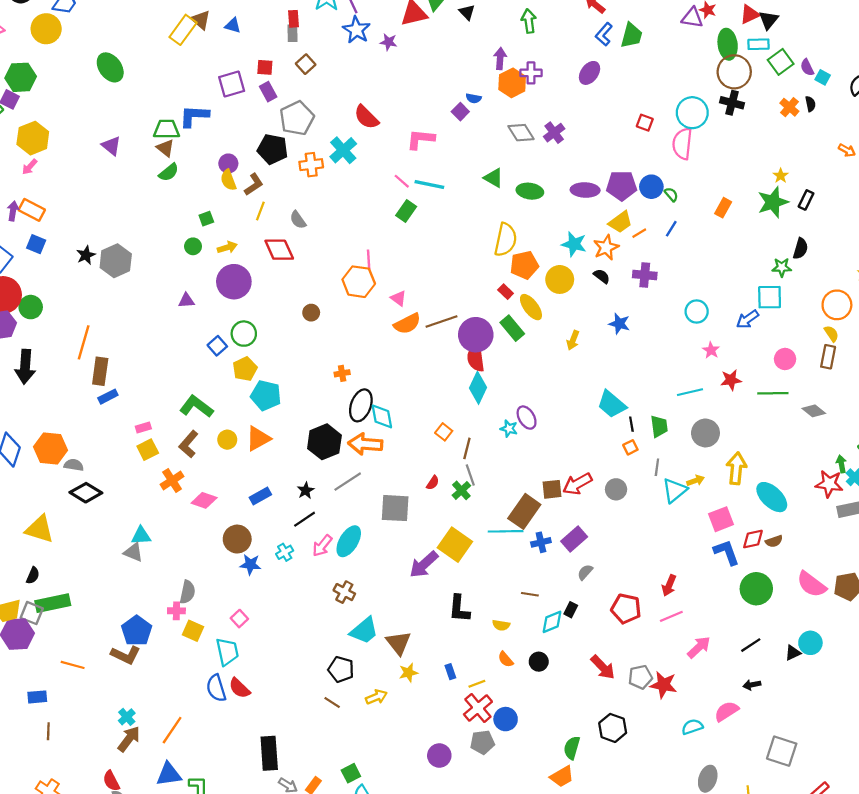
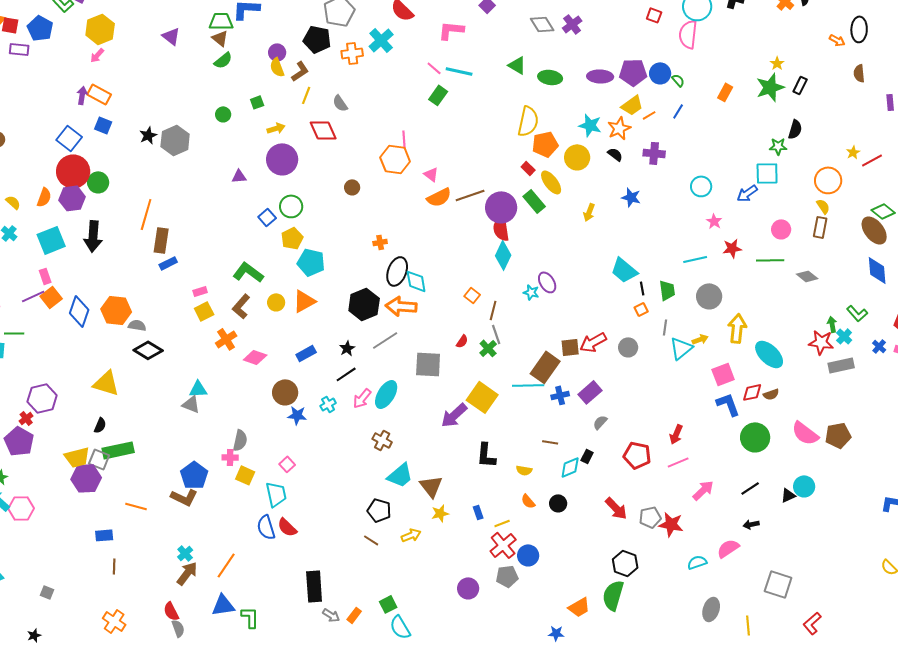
green circle: (193, 246) -> (223, 114), moved
green semicircle: (572, 748) -> (613, 595), moved, size x1.4

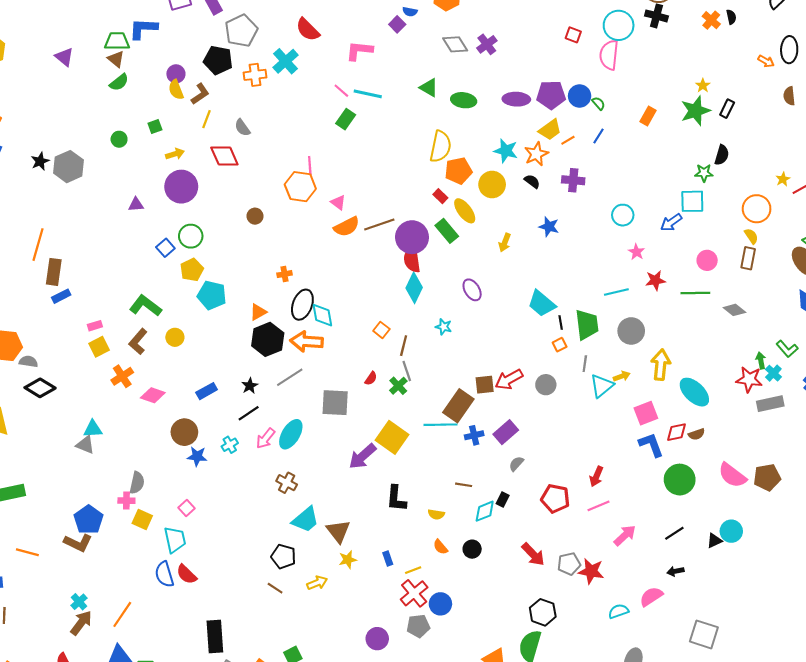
purple ellipse: (547, 282) -> (472, 290), moved
green trapezoid: (667, 290) -> (587, 325), size x1.4
orange triangle: (304, 301) -> (258, 312), moved, size x0.7

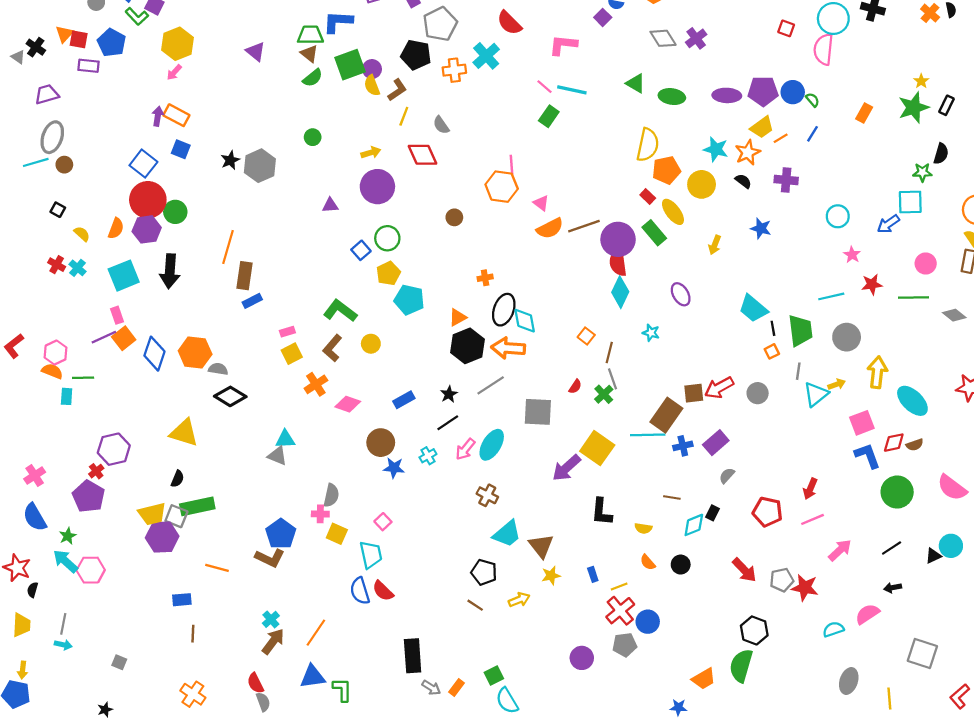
green square: (155, 127) -> (350, 65), moved, size x2.0

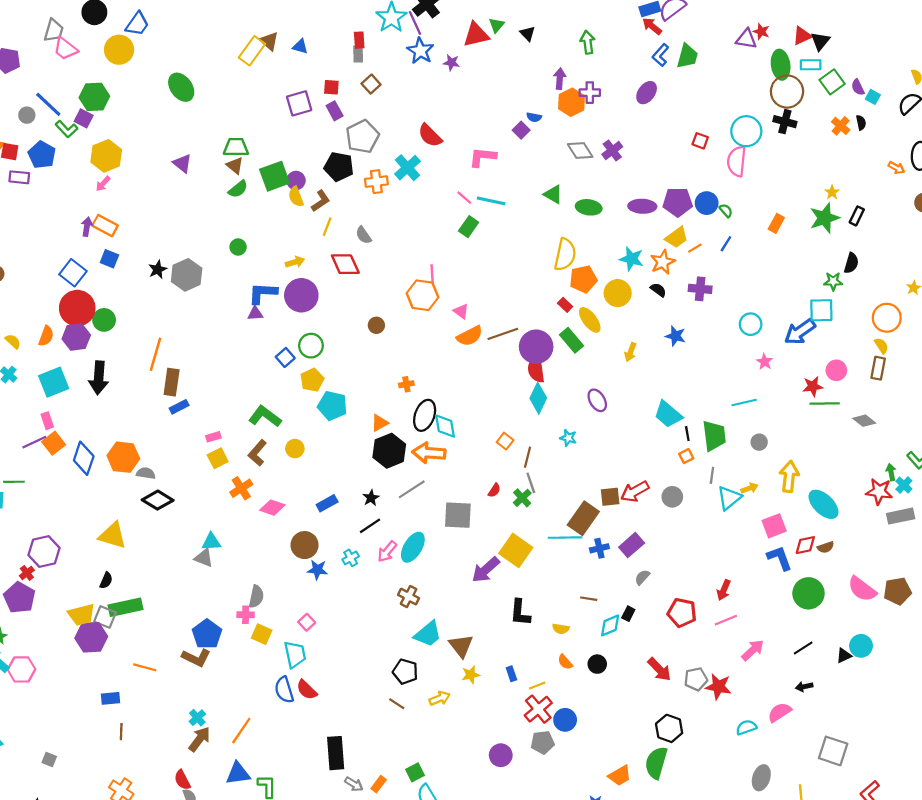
blue L-shape: (338, 22) -> (263, 293), moved
blue arrow: (888, 224) -> (800, 332), size x1.4
red star: (872, 284) -> (813, 386), moved
gray circle: (847, 337) -> (759, 442), size x0.6

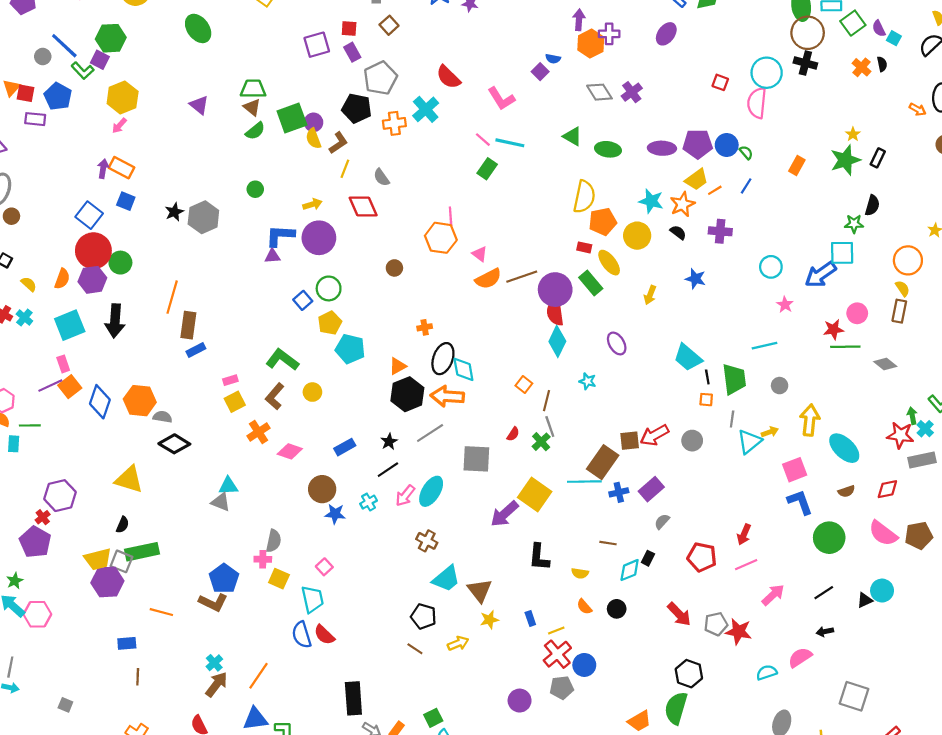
pink L-shape: (483, 157) -> (501, 99), turned -128
red rectangle: (565, 305) -> (584, 247), turned -32
orange square: (686, 456) -> (706, 400), turned 32
red diamond: (805, 545) -> (887, 489), moved

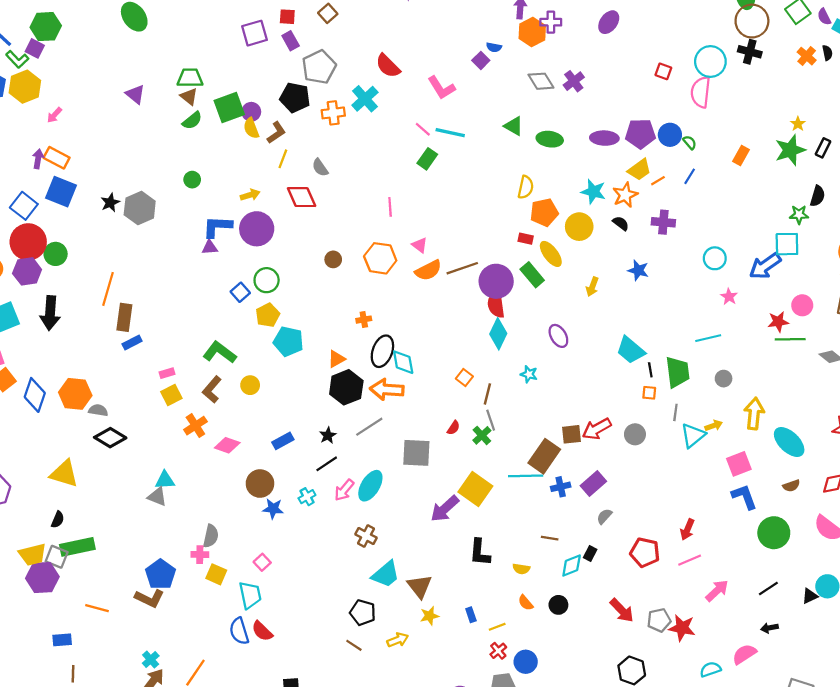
yellow hexagon: (123, 98) -> (25, 87), moved
yellow semicircle: (584, 197) -> (526, 187), size x0.7
blue square: (126, 201) -> (61, 192), size x1.6
orange hexagon: (441, 238) -> (380, 258), moved
red cross: (557, 654) -> (498, 651), size x0.6

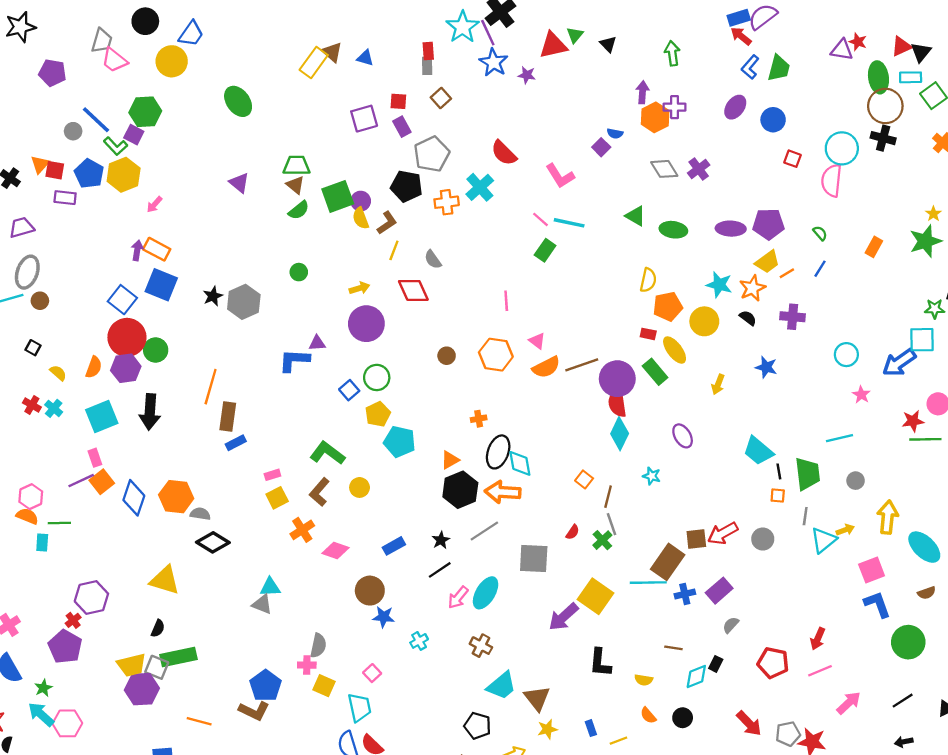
blue circle: (670, 135) -> (773, 120), moved
blue L-shape: (217, 227) -> (294, 360), moved
cyan cross: (307, 497) -> (419, 641), moved

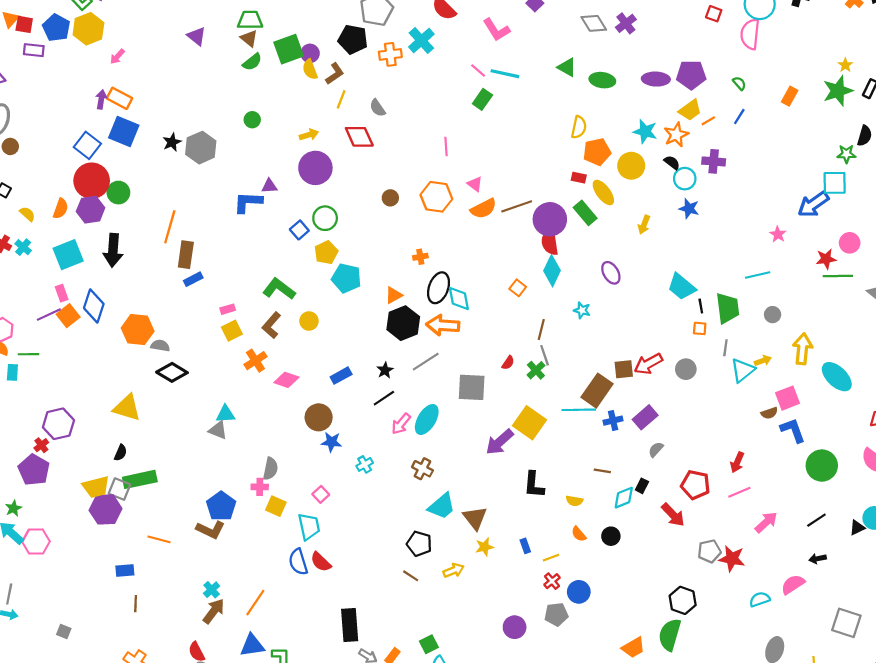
cyan circle: (846, 355) -> (685, 179), moved
orange square: (584, 479) -> (518, 288), moved
blue diamond: (134, 498) -> (94, 306), moved
brown semicircle: (927, 593) -> (769, 413), moved
red arrow: (749, 723) -> (673, 515), moved

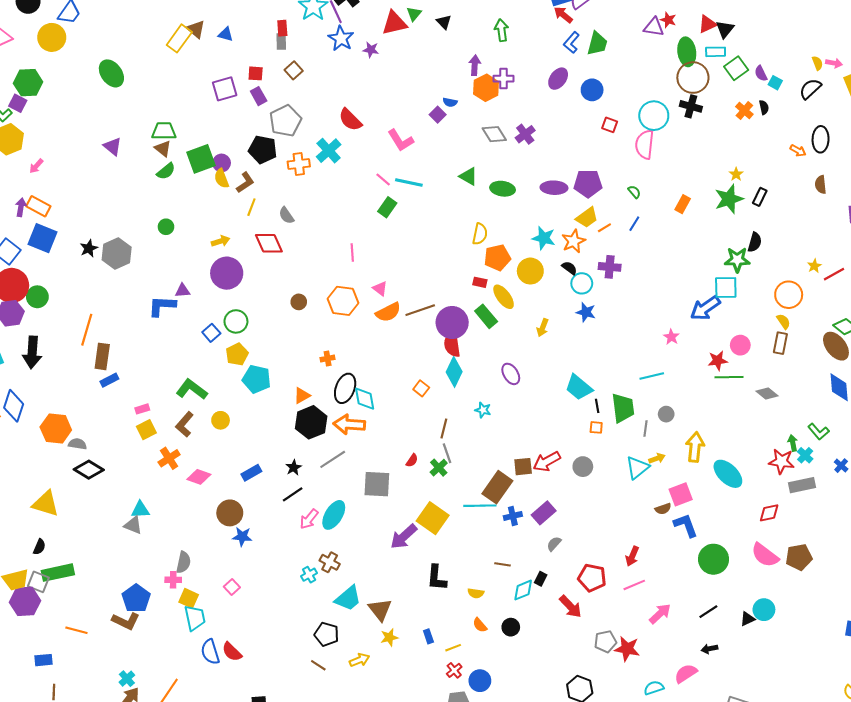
green star: (846, 154) -> (737, 260), size x1.4
gray line: (725, 348) -> (646, 428), moved
cyan cross: (365, 464) -> (309, 575), moved
cyan trapezoid: (309, 527) -> (195, 618), moved

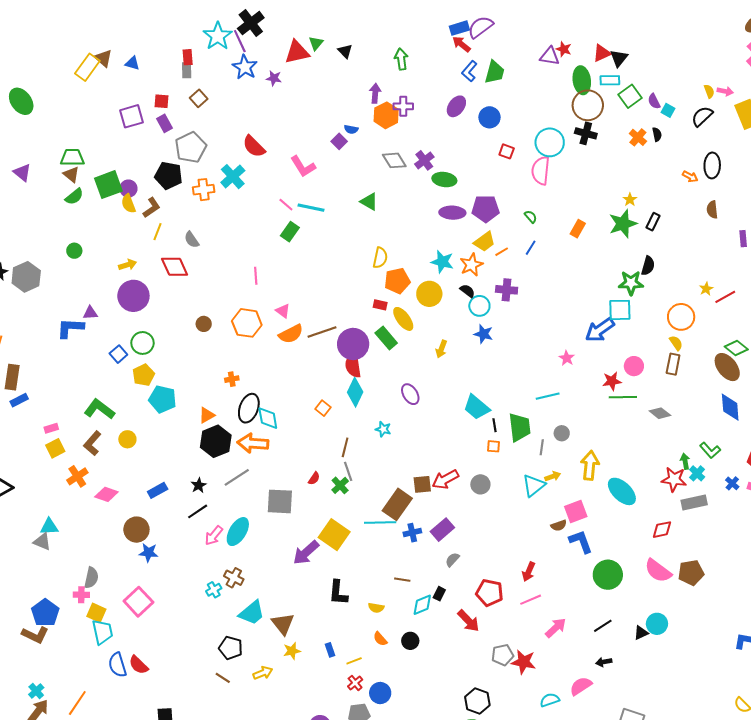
green ellipse: (503, 189) -> (444, 180), moved
pink square: (232, 587) -> (138, 602), size x1.8

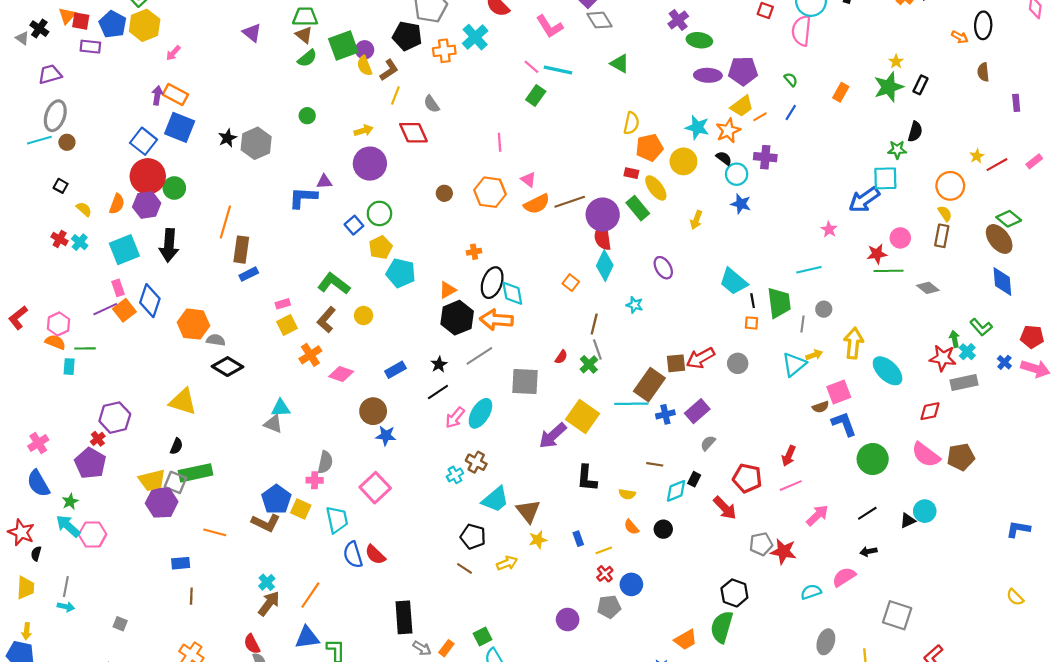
gray diamond: (394, 160) -> (599, 20), moved
green star: (631, 283) -> (897, 150), size x0.7
yellow square: (96, 613) -> (301, 509), moved

